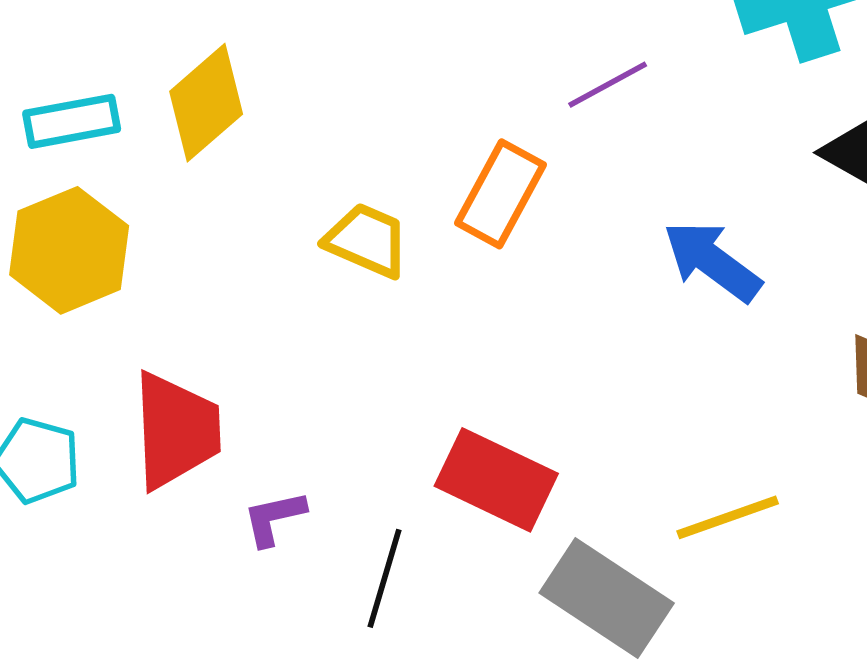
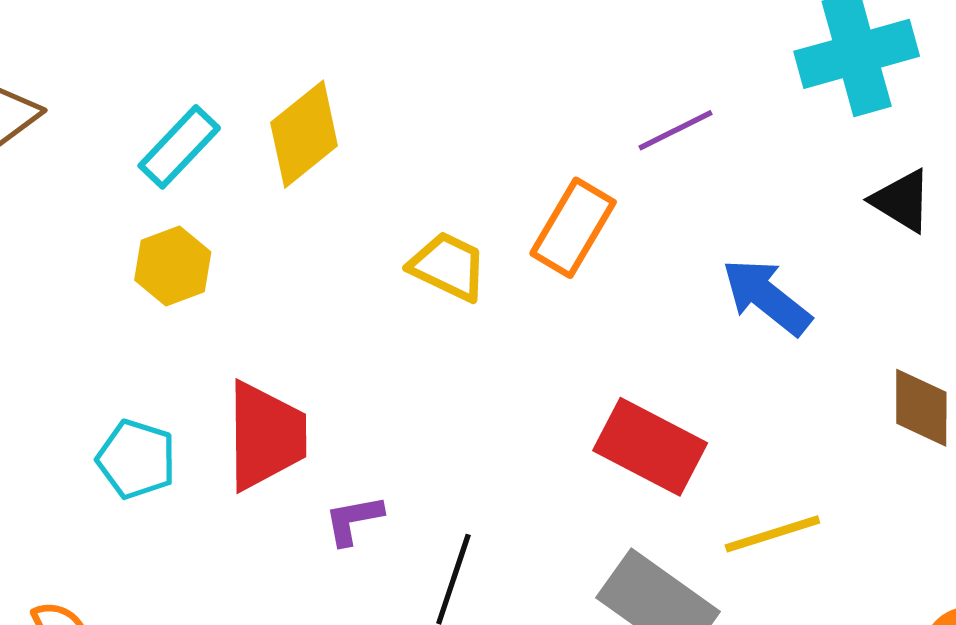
cyan rectangle: (72, 121) -> (179, 147), turned -38
yellow hexagon: (69, 250) -> (173, 266), size x0.7
red rectangle: (496, 480) -> (650, 447), moved

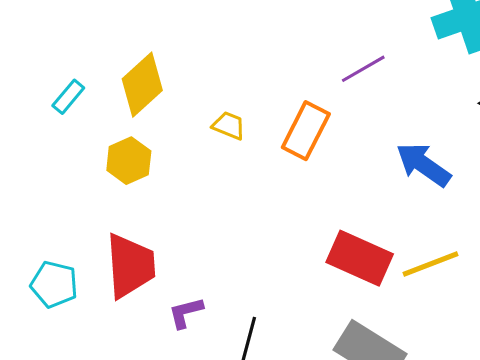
cyan rectangle: (179, 147) -> (68, 97), size x0.7
yellow hexagon: (173, 266) -> (129, 161), moved
yellow trapezoid: (448, 266) -> (229, 126), moved, size x0.7
yellow line: (772, 534) -> (431, 264), moved

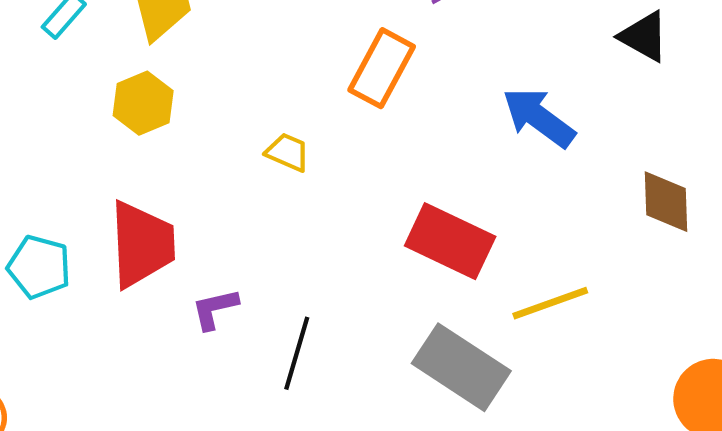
yellow trapezoid: (229, 126) -> (288, 152), moved
yellow line: (431, 264) -> (550, 303), moved

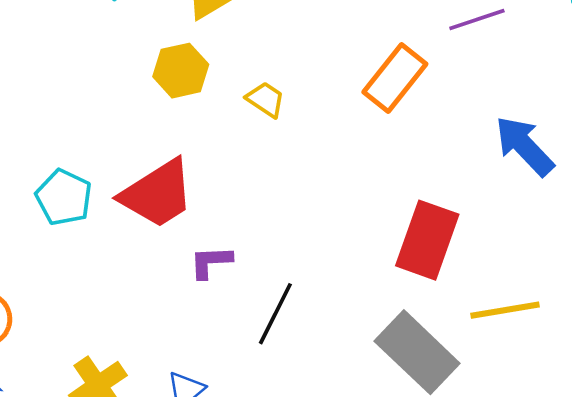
yellow trapezoid: (288, 152) -> (266, 99), moved
red rectangle: (450, 241) -> (427, 240), turned 74
red trapezoid: (142, 244) -> (157, 194), turned 50

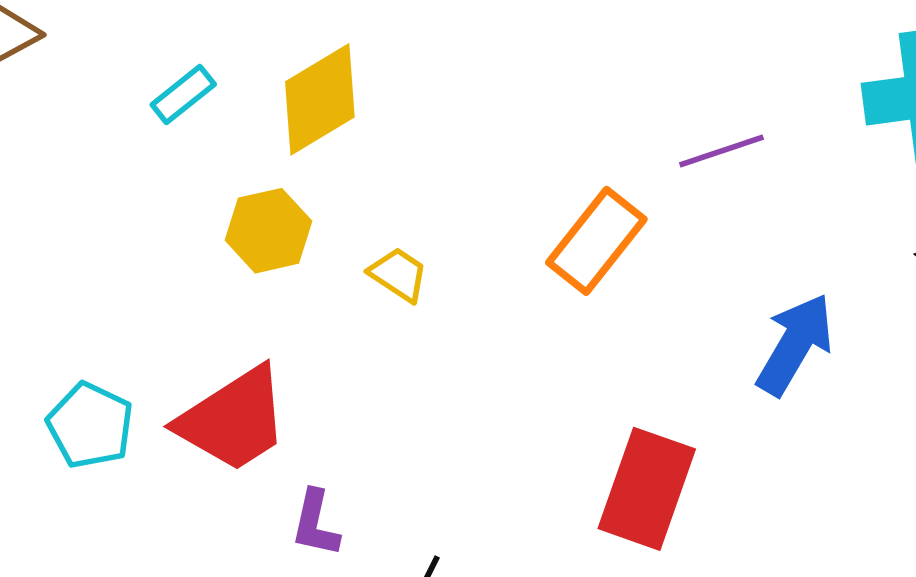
blue arrow: (524, 146) -> (795, 344), turned 74
purple L-shape: (211, 262) -> (315, 523), turned -75

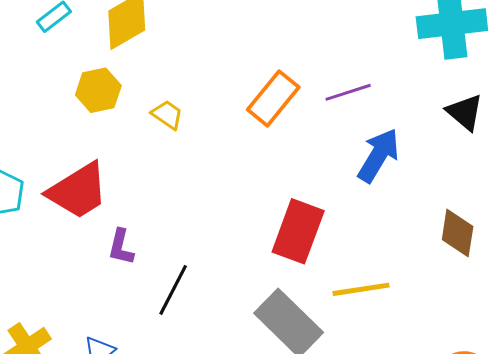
purple line: (722, 151) -> (348, 92), moved

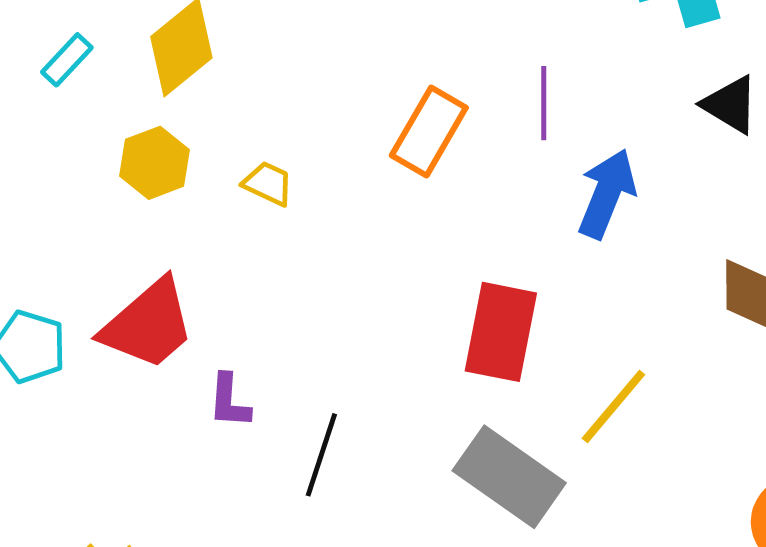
purple line: (348, 92) -> (544, 103), turned -63
yellow line: (361, 289) -> (613, 406), turned -32

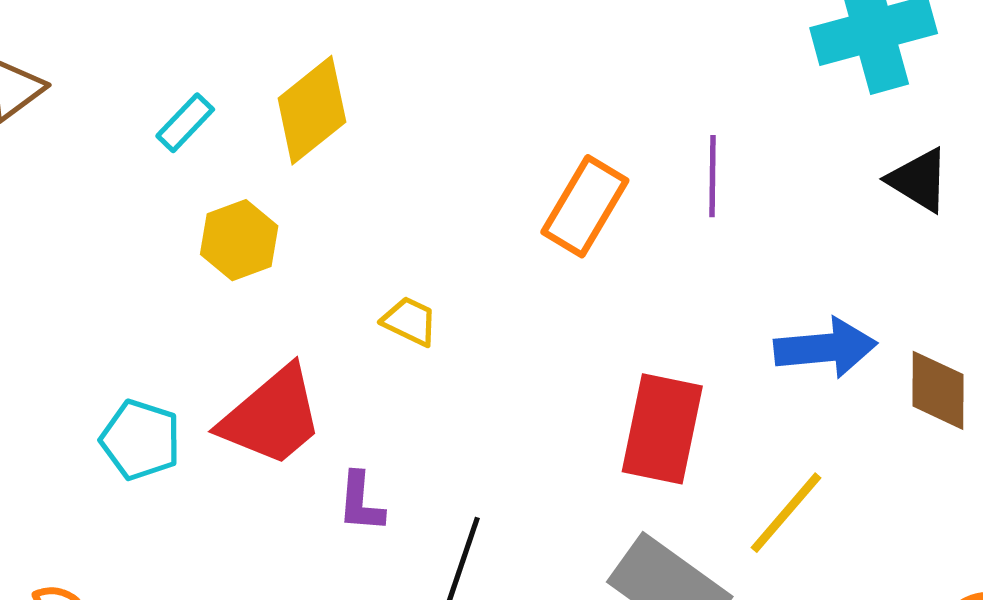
yellow hexagon: (154, 163) -> (239, 240), moved
yellow trapezoid: (268, 184) -> (410, 321), moved
blue arrow: (607, 194) -> (825, 348), moved, turned 62

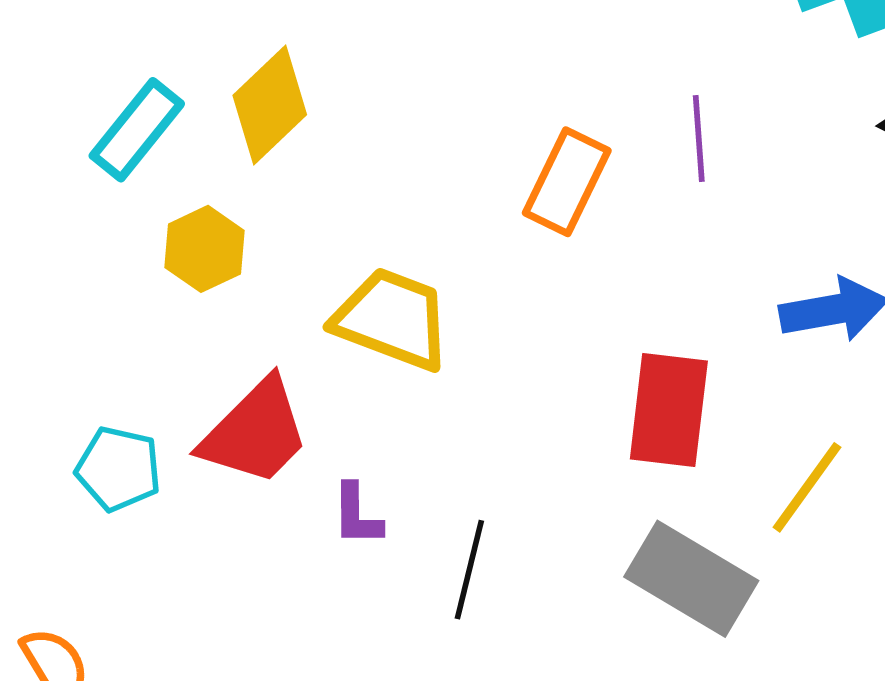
cyan rectangle: (185, 123) -> (137, 130), size x1.6
yellow trapezoid: (410, 321) -> (392, 319), size x2.0

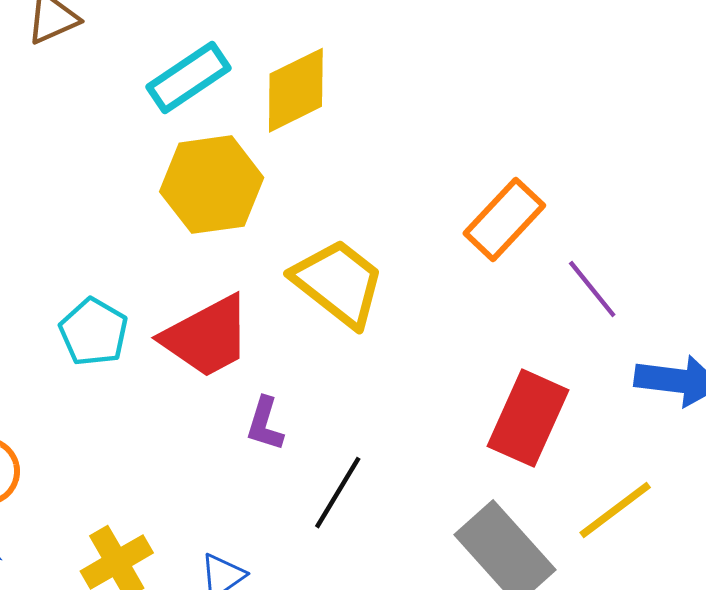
purple line: (699, 138) -> (592, 289), moved, turned -52
yellow hexagon: (204, 249) -> (212, 185), size x1.5

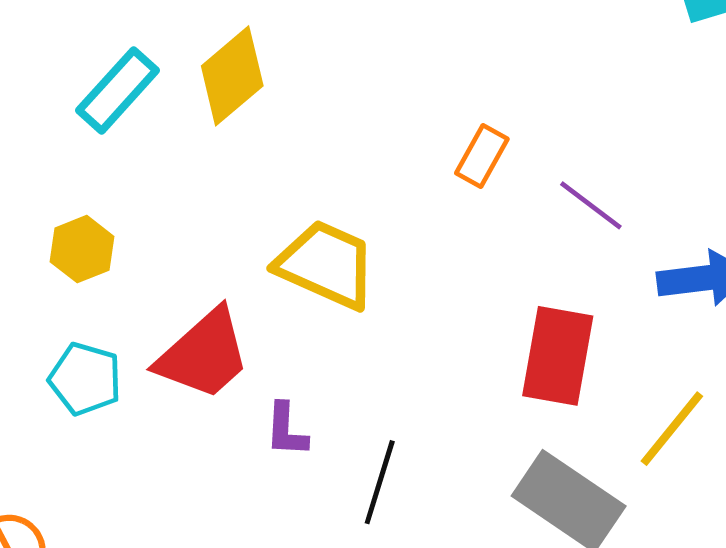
yellow hexagon: (212, 185) -> (82, 249), moved, size x0.6
orange rectangle: (504, 219) -> (482, 156), size x0.7

